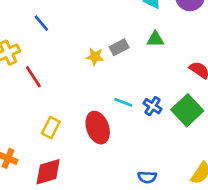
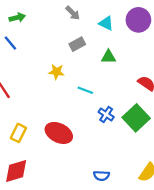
gray rectangle: (119, 47) -> (77, 44), moved
cyan line: (123, 102) -> (85, 90), moved
red ellipse: (98, 128) -> (59, 133), turned -44

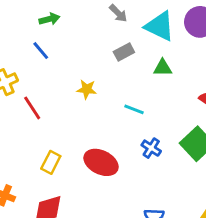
cyan triangle: (106, 23) -> (160, 26), size x1.6
yellow star: (56, 72) -> (87, 89), moved
blue cross: (106, 115) -> (151, 148), moved

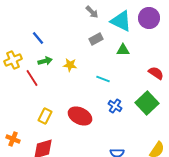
green arrow: (49, 19) -> (45, 61), moved

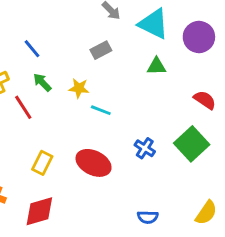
purple circle: (149, 18) -> (199, 37), moved
gray rectangle: (96, 39) -> (101, 50), moved
green arrow: (45, 61) -> (42, 82), turned -120
cyan line: (103, 79) -> (101, 110), moved

